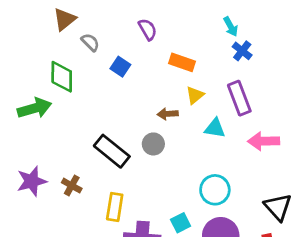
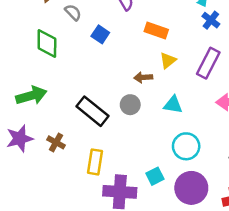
purple rectangle: (239, 98) -> (208, 63), turned 48
green arrow: (34, 108) -> (31, 96), moved
cyan triangle: (215, 128) -> (173, 105), moved

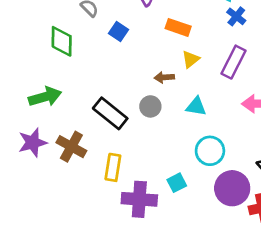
brown cross: (56, 142) -> (71, 147), size x1.5
purple circle: (191, 188) -> (232, 188), moved

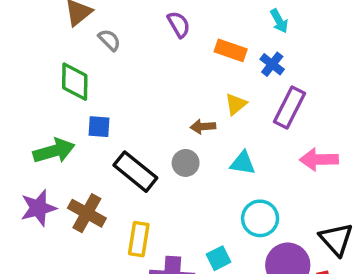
blue cross: (236, 16) -> (272, 64), moved
orange rectangle: (178, 27) -> (231, 50), moved
blue square: (118, 32) -> (99, 127), moved, turned -30

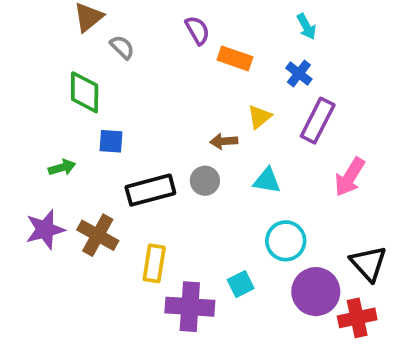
orange rectangle: (231, 50) -> (235, 58), moved
green arrow: (54, 151) -> (62, 168), size x0.6
pink arrow: (319, 159) -> (350, 177), turned -57
black rectangle: (135, 172) -> (150, 190), turned -54

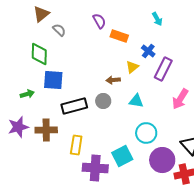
blue cross: (299, 74) -> (148, 51), moved
blue square: (111, 141) -> (53, 80), size x1.5
brown cross: (98, 235) -> (46, 130), turned -30
cyan square: (241, 284) -> (122, 156), size x1.5

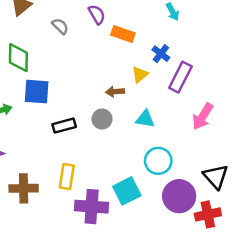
gray semicircle: (59, 30) -> (60, 26), moved
black rectangle: (74, 106) -> (64, 126), size x0.7
brown cross: (46, 130) -> (24, 188), moved

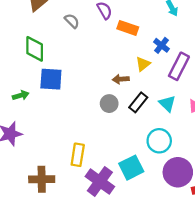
cyan triangle: (145, 119) -> (167, 104), moved, turned 36
black rectangle: (64, 126) -> (138, 102), moved, turned -36
brown cross: (24, 188) -> (42, 179), moved
purple cross: (92, 207) -> (100, 182), turned 32

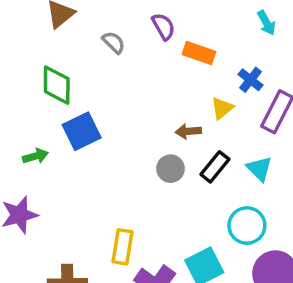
blue square: (51, 79) -> (82, 131), turned -30

